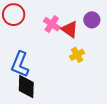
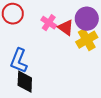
purple circle: (92, 20) -> (87, 19), size x1.5
yellow cross: (77, 55) -> (87, 40), moved, size x1.5

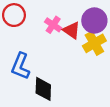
black diamond: (25, 82) -> (43, 89), moved

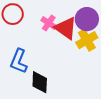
red triangle: (72, 30) -> (66, 28), size x1.4

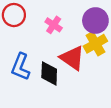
red triangle: (66, 28) -> (72, 58), moved
black diamond: (40, 82) -> (49, 73), moved

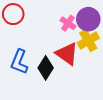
pink cross: (54, 25) -> (68, 23), moved
black diamond: (49, 73) -> (46, 68), turned 30

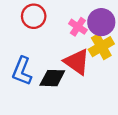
red circle: (13, 14) -> (34, 16), moved
black diamond: (46, 68) -> (52, 78), turned 60

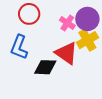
blue L-shape: (22, 71) -> (19, 47), moved

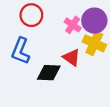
yellow cross: (87, 40) -> (94, 43), turned -35
red triangle: (66, 53) -> (72, 57), size x0.7

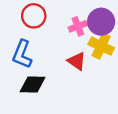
pink cross: (73, 25) -> (78, 26), turned 35
black diamond: (49, 73) -> (33, 84), moved

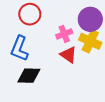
pink cross: (78, 26) -> (64, 34), moved

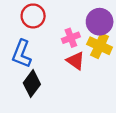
black diamond: (29, 76) -> (32, 84), turned -55

